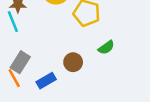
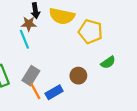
orange line: (14, 78) -> (35, 91), moved

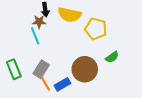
brown circle: (78, 76) -> (85, 69), size x1.6

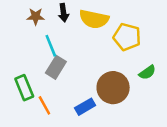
brown star: (39, 22) -> (36, 17), moved
gray rectangle: (41, 69) -> (56, 67), moved
orange line: (45, 83) -> (44, 105), moved

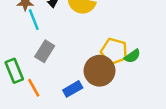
yellow pentagon: (127, 37) -> (114, 51), moved
cyan line: (51, 46) -> (34, 20), moved

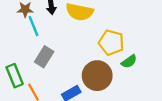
yellow pentagon: (114, 51) -> (111, 43), moved

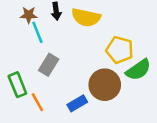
green semicircle: (129, 61) -> (138, 70), size x1.5

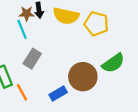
brown star: (29, 15) -> (27, 14), moved
yellow pentagon: (120, 50) -> (96, 24), moved

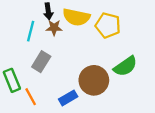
brown star: (27, 14) -> (54, 28), moved
cyan line: (22, 29) -> (31, 31), turned 36

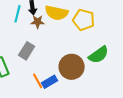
cyan line: (31, 31) -> (18, 14), moved
orange line: (31, 97) -> (38, 81), moved

